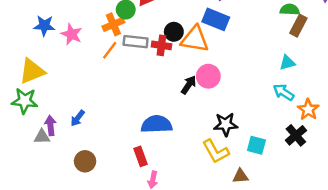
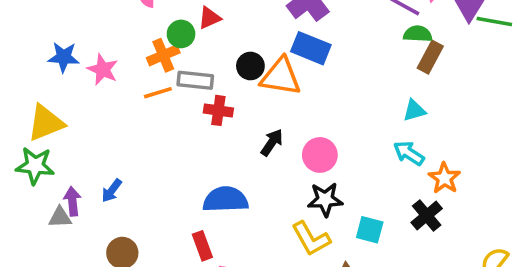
red cross: (161, 45) -> (218, 110), moved
orange line: (110, 50) -> (158, 93), turned 36
pink circle: (208, 76) -> (320, 155), moved

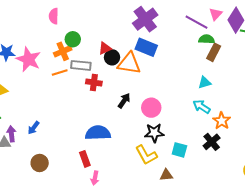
red triangle: (209, 18) -> (105, 48), moved
pink star: (103, 70) -> (29, 59), size x1.4

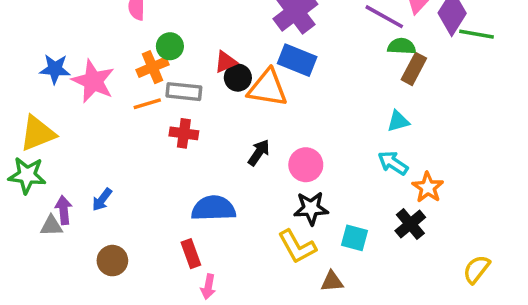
red cross: (94, 83) -> (184, 133), moved

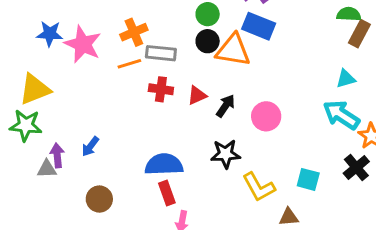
green circle: (170, 46) -> (208, 14), moved
red triangle: (226, 62) -> (197, 95), moved
cyan arrow: (393, 163) -> (341, 115), size x1.4
blue semicircle: (213, 208) -> (164, 164), moved
black star: (311, 208) -> (226, 154), moved

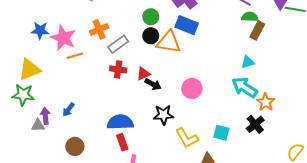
gray rectangle: (161, 53) -> (118, 44), turned -42
orange line: (129, 64) -> (75, 56), moved
black arrow: (226, 106) -> (153, 84), moved, turned 84

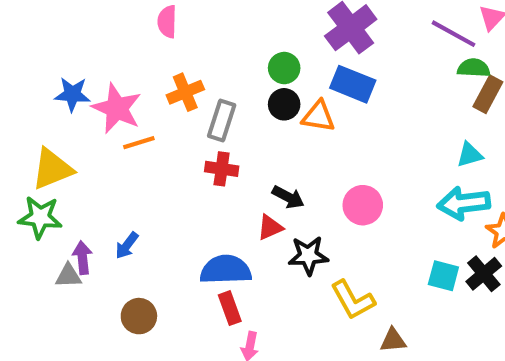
orange triangle: (169, 42) -> (318, 116), size x0.7
gray rectangle: (118, 44) -> (222, 120), turned -36
red triangle: (143, 74) -> (270, 227), moved
cyan arrow: (245, 87) -> (464, 203), turned -40
cyan square: (221, 133) -> (443, 276), moved

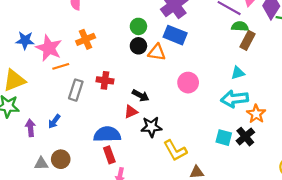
gray rectangle: (222, 120) -> (76, 90), moved
pink circle: (363, 205) -> (188, 83), moved
gray triangle: (68, 276) -> (41, 164), moved

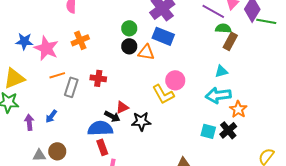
orange line: (61, 66) -> (57, 75), moved
black arrow: (141, 95) -> (112, 116), moved
yellow L-shape: (175, 151) -> (163, 94), moved

